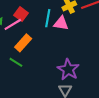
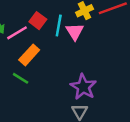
red square: (21, 14) -> (38, 21), moved
pink triangle: (61, 23) -> (75, 32), turned 49

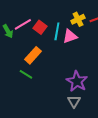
pink triangle: (75, 32) -> (70, 36), turned 42
pink line: (17, 33) -> (23, 24), moved

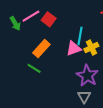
yellow cross: (78, 19) -> (91, 47), moved
cyan line: (57, 31) -> (80, 36), moved
pink triangle: (70, 36) -> (74, 49), moved

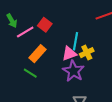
pink line: (31, 16) -> (25, 32), moved
green arrow: (15, 23) -> (12, 21), moved
purple star: (87, 76) -> (73, 71), moved

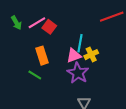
pink line: (25, 32) -> (37, 23), moved
orange rectangle: (37, 54) -> (42, 56), turned -60

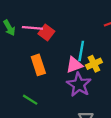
pink line: (37, 23) -> (32, 28), turned 36
green line: (35, 75) -> (30, 100), moved

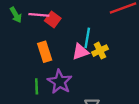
purple star: (79, 85) -> (60, 82), moved
green line: (30, 100) -> (37, 86), turned 56

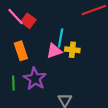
pink line: (39, 15) -> (16, 17), turned 42
yellow cross: (100, 51) -> (72, 50), turned 32

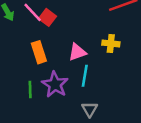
cyan line: (61, 38) -> (85, 76), moved
yellow cross: (72, 50) -> (111, 43), moved

